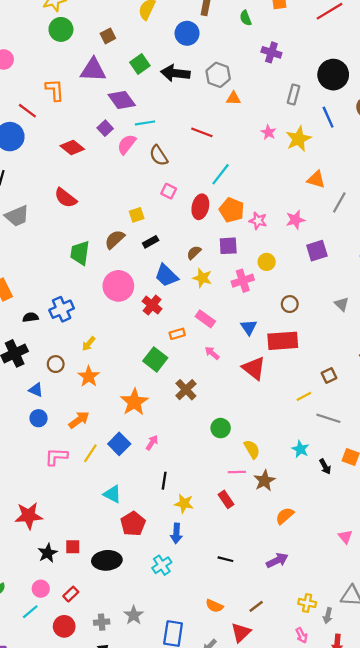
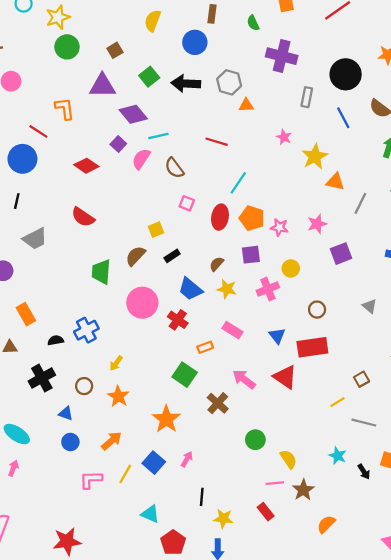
purple cross: (271, 52) -> (282, 56), size x1.5
yellow star: (298, 139) -> (315, 157), moved
pink arrow: (212, 353) -> (244, 379), moved, size x1.5

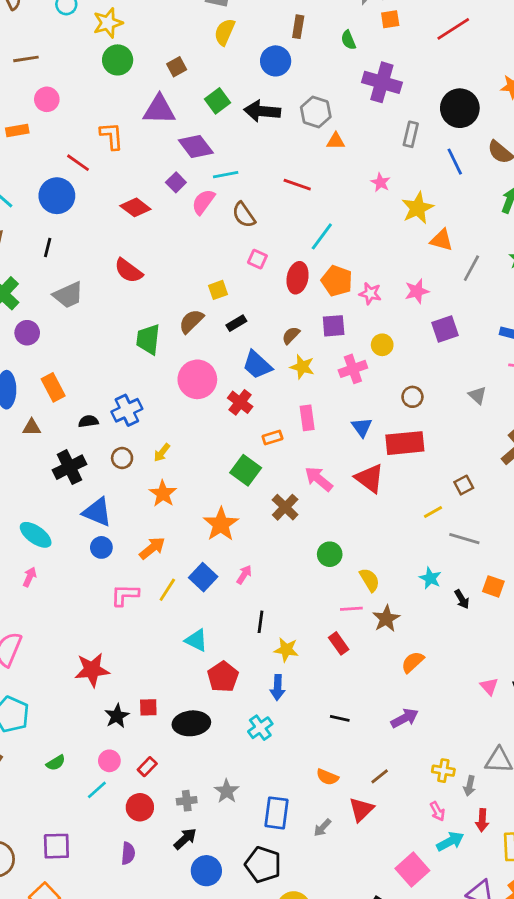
pink rectangle: (233, 330) -> (307, 418), turned 48
brown circle: (84, 386) -> (122, 458), moved
blue triangle: (66, 413) -> (97, 512), size x1.6

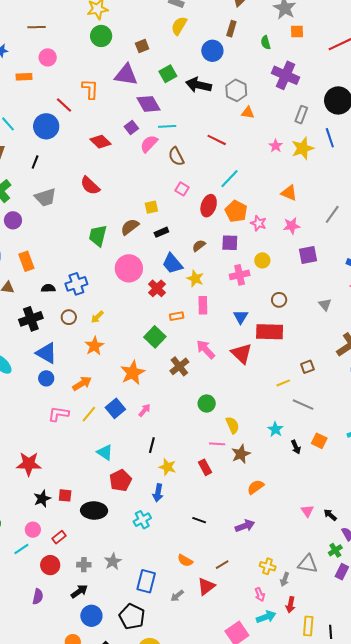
yellow star: (418, 208) -> (303, 148), moved
orange triangle: (442, 240) -> (289, 193), moved
yellow star: (302, 367) -> (195, 279), moved

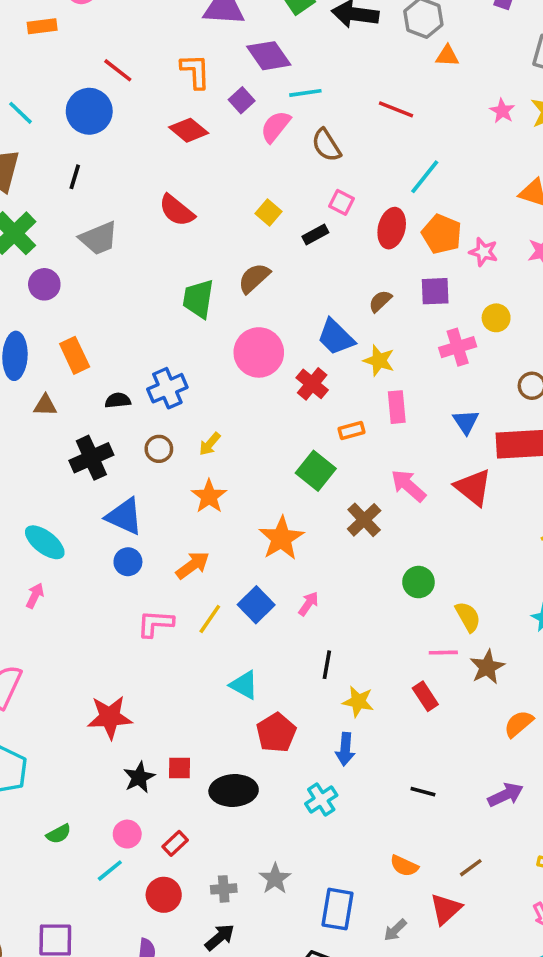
orange L-shape: (90, 89) -> (195, 71), moved
yellow square: (151, 207) -> (268, 213), moved, turned -32
black rectangle: (161, 232) -> (315, 234), moved

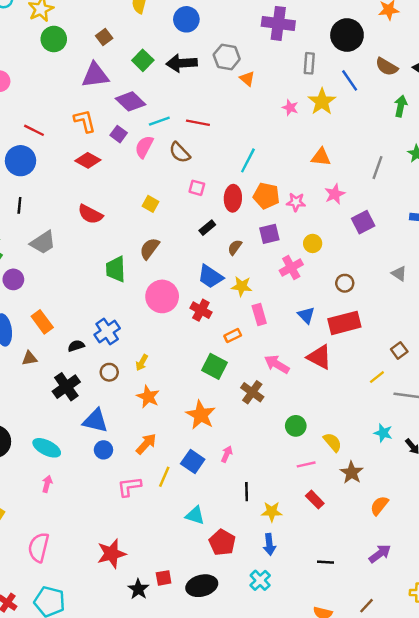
orange triangle: (447, 56) -> (247, 79), turned 49
red line: (396, 109) -> (198, 123), moved
black rectangle: (315, 234) -> (207, 228), moved
pink line: (443, 653) -> (306, 464), moved

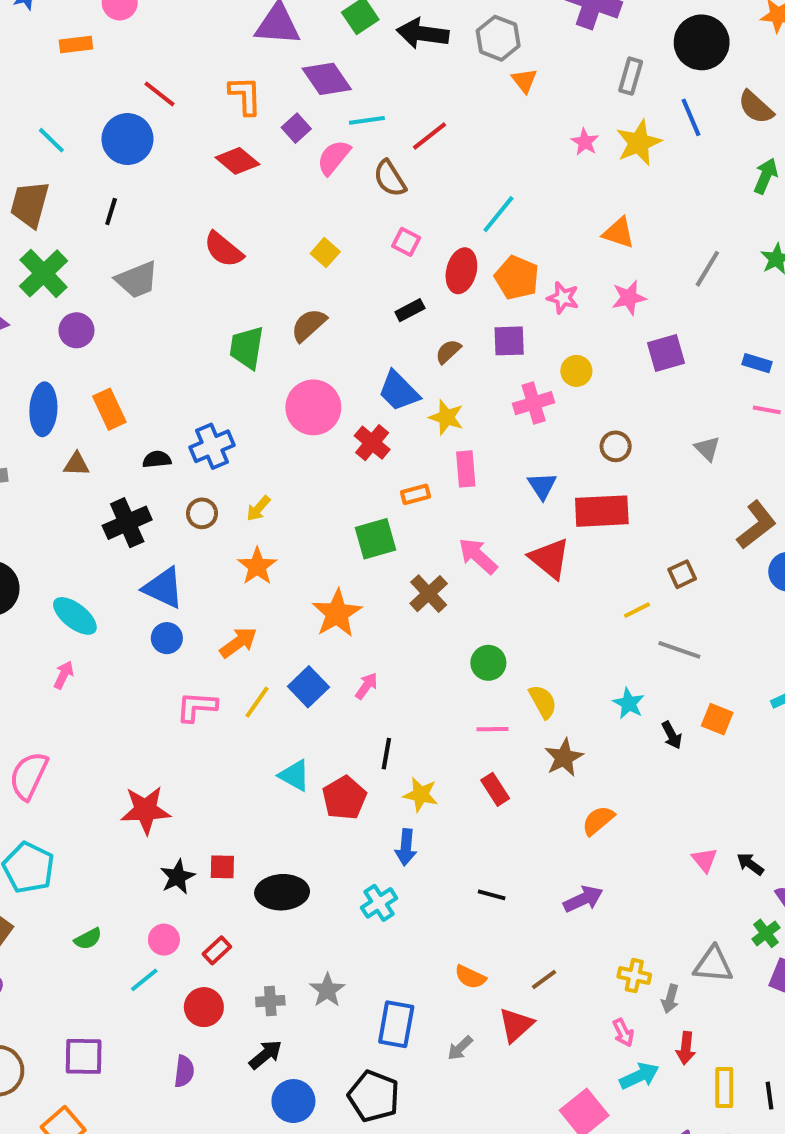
red line: (198, 123) -> (429, 136), turned -60
green square: (214, 366) -> (376, 539), turned 35
red pentagon: (222, 542) -> (344, 798), moved

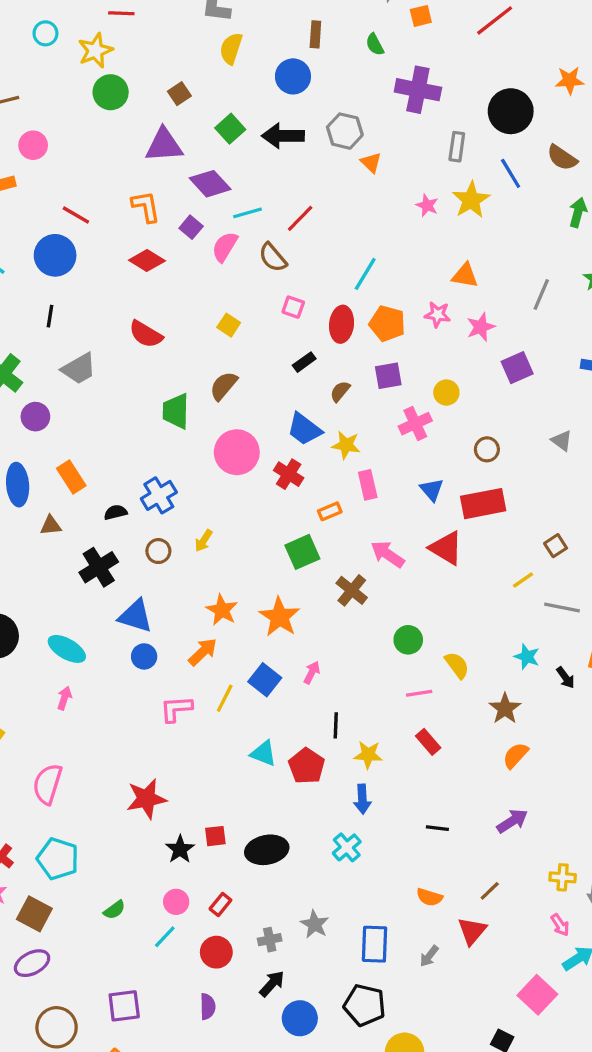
pink star: (563, 298) -> (438, 314), moved
orange star: (257, 566) -> (222, 610), moved
brown star: (564, 757) -> (505, 709), moved

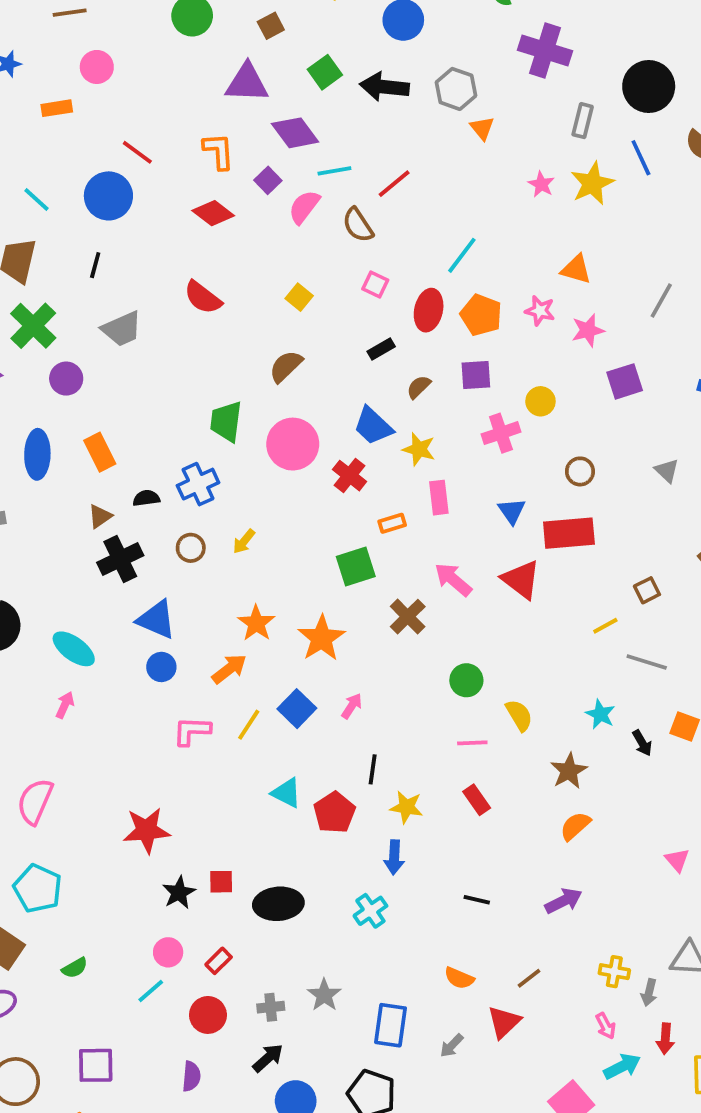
green trapezoid: (176, 411) -> (226, 421), moved
brown triangle: (51, 525) -> (100, 516), moved, turned -35
green semicircle: (114, 910) -> (75, 968), moved

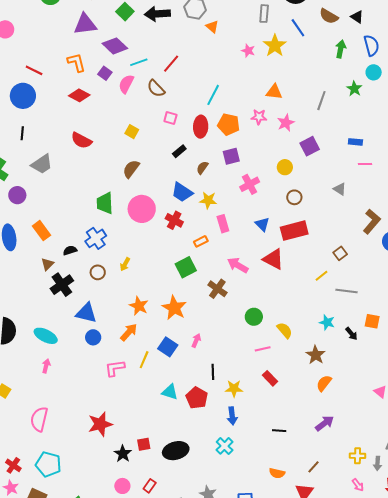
yellow circle: (540, 401) -> (285, 167), moved

